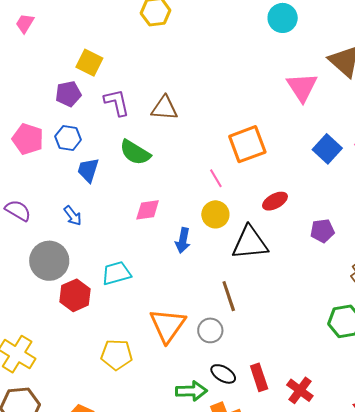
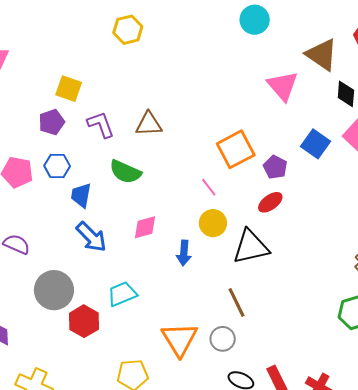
blue arrow: (73, 216) -> (91, 237), moved, size x1.6
purple pentagon: (322, 231) -> (275, 167), moved, turned -30

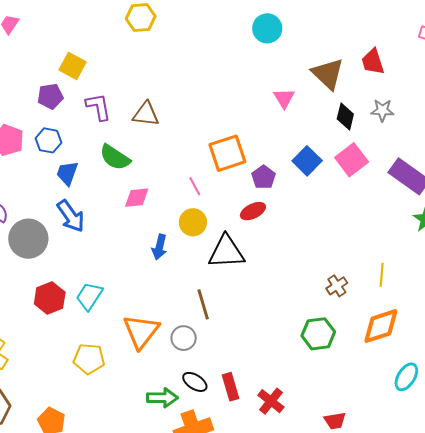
pink triangle: (283, 86) -> (284, 98), size x0.7
pink diamond: (145, 227) -> (137, 198), moved
gray circle: (54, 290) -> (28, 239), moved
cyan trapezoid: (122, 294) -> (89, 296), moved, turned -44

